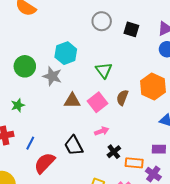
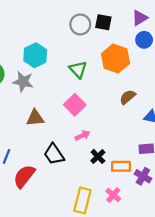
gray circle: (102, 21) -> (80, 24), moved
orange hexagon: (153, 86) -> (115, 59), moved
brown semicircle: (122, 98) -> (128, 97), moved, turned 35
brown triangle: (72, 101) -> (35, 118), moved

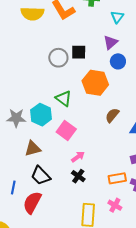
cyan hexagon: (35, 55) -> (41, 115), moved
black trapezoid: (54, 154) -> (41, 176), moved
black cross: (98, 156) -> (78, 176), moved

